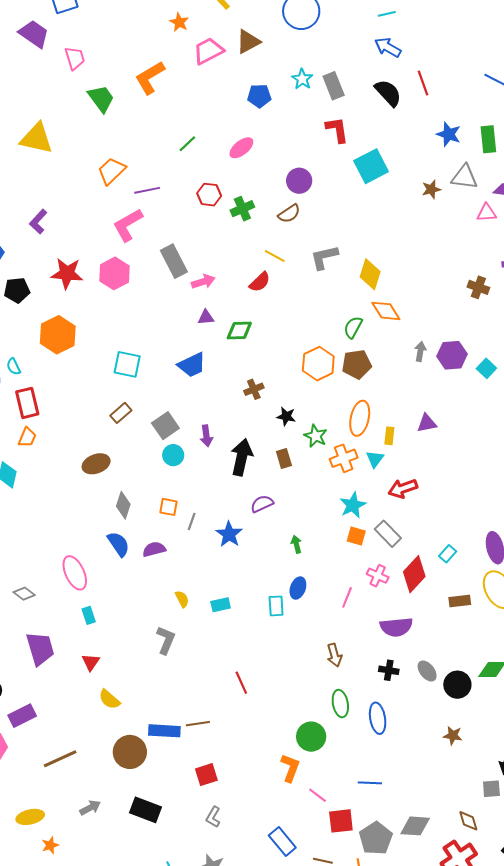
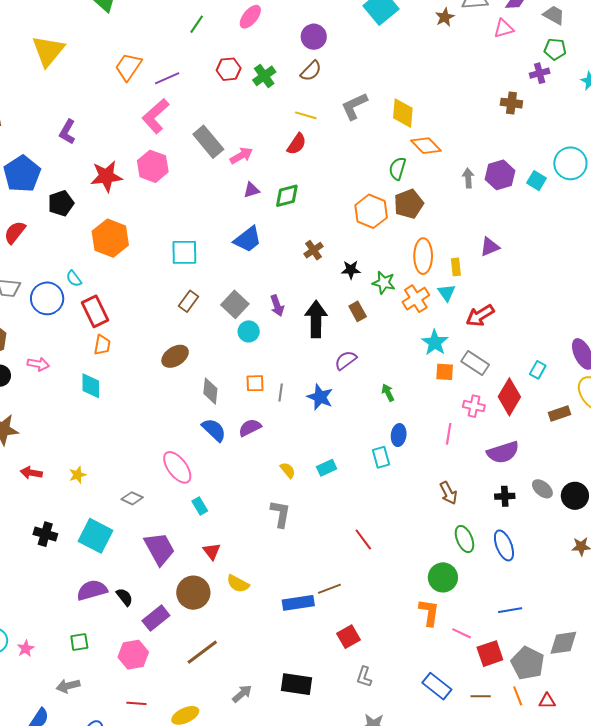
yellow triangle: (37, 138) -> (48, 51), turned -51
brown circle: (130, 752) -> (193, 593), moved

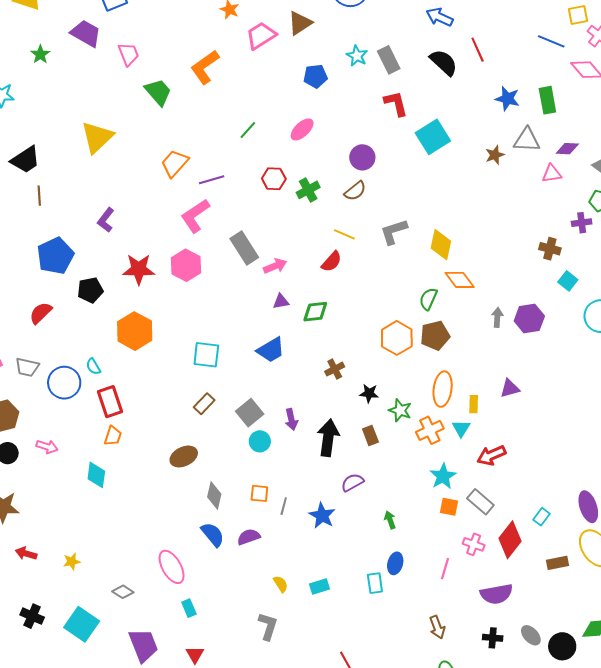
cyan square: (536, 181) -> (568, 281), moved

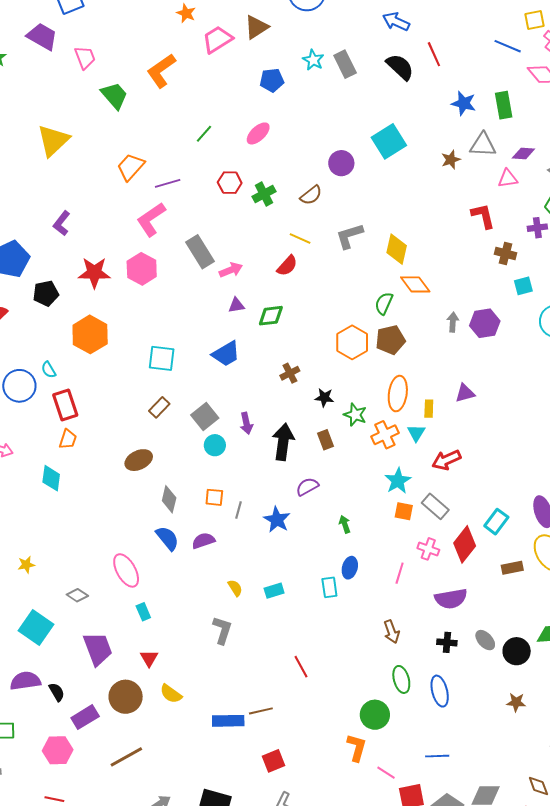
red L-shape: (396, 103) -> (483, 216), moved
purple circle: (362, 157) -> (341, 163), moved
cyan square: (568, 281) -> (523, 286), turned 36
cyan rectangle: (542, 517) -> (496, 522), size x1.4

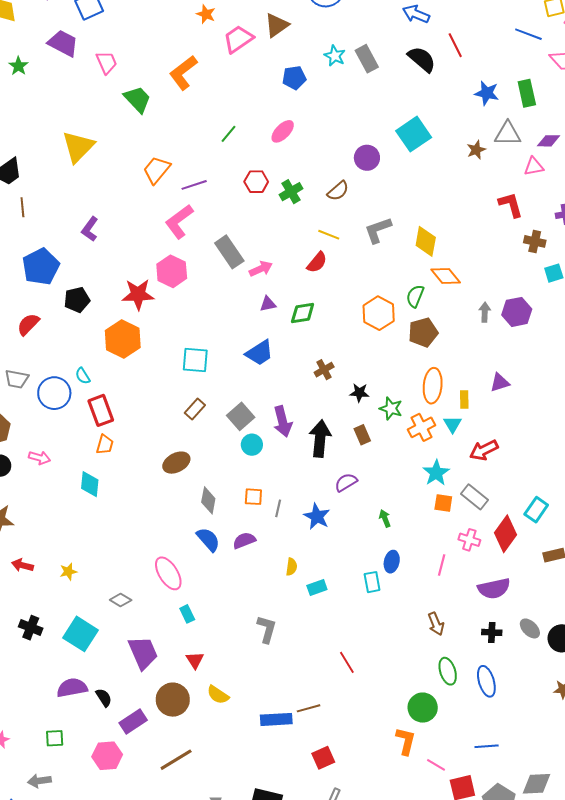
red star: (94, 273) -> (138, 294), moved
orange hexagon: (352, 342) -> (379, 313), moved
purple arrow: (246, 423) -> (283, 421), size x1.4
yellow semicircle: (235, 588) -> (292, 567), moved, turned 42

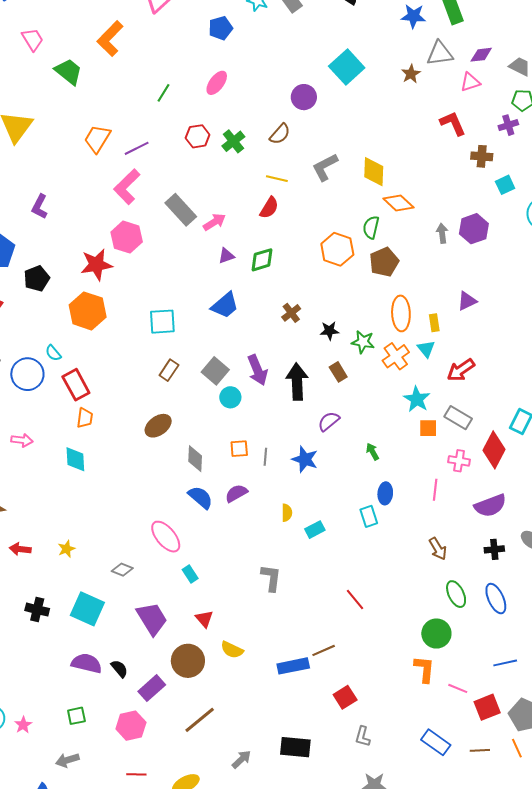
purple semicircle: (72, 688) -> (87, 663), turned 32

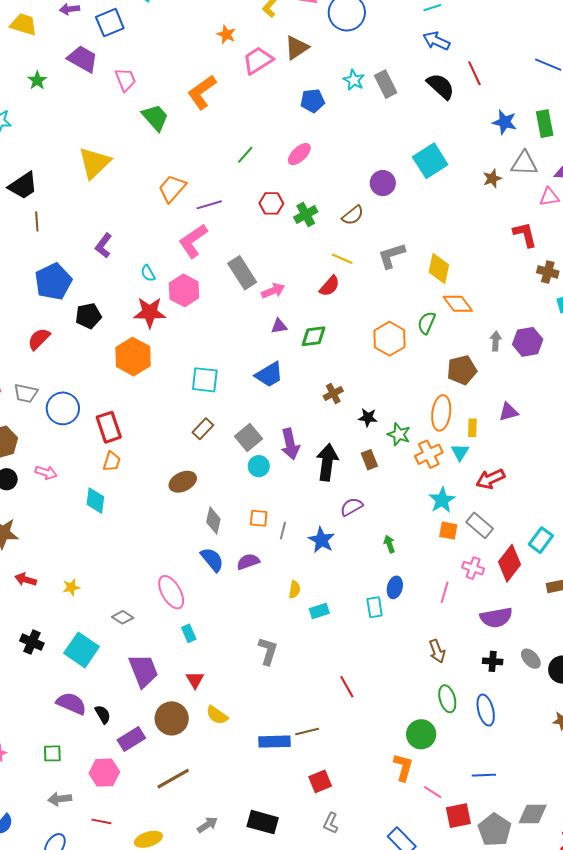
brown pentagon: (384, 262) -> (462, 370), moved
cyan semicircle: (53, 353) -> (148, 273), moved
gray arrow: (67, 760) -> (60, 799), moved

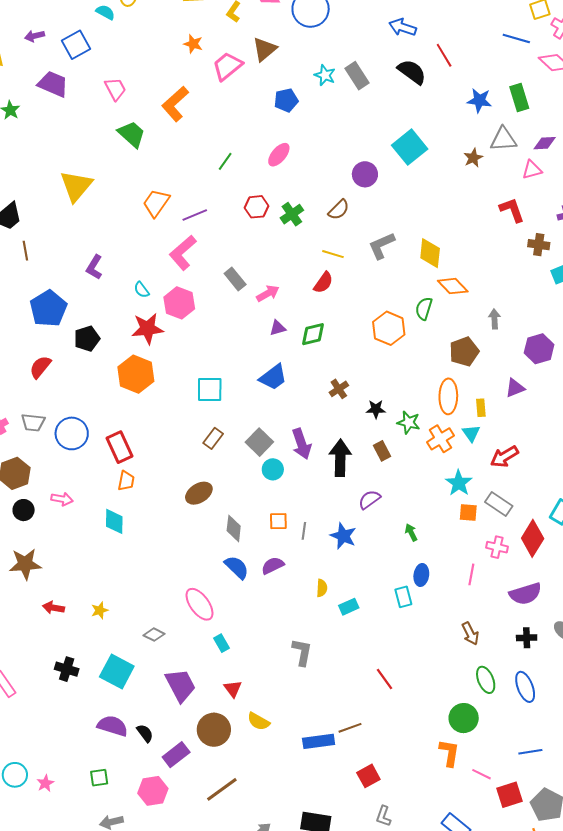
pink trapezoid: (125, 80) -> (115, 89), moved
gray rectangle: (242, 273) -> (235, 279), size x0.7
purple hexagon: (528, 342) -> (539, 349), moved

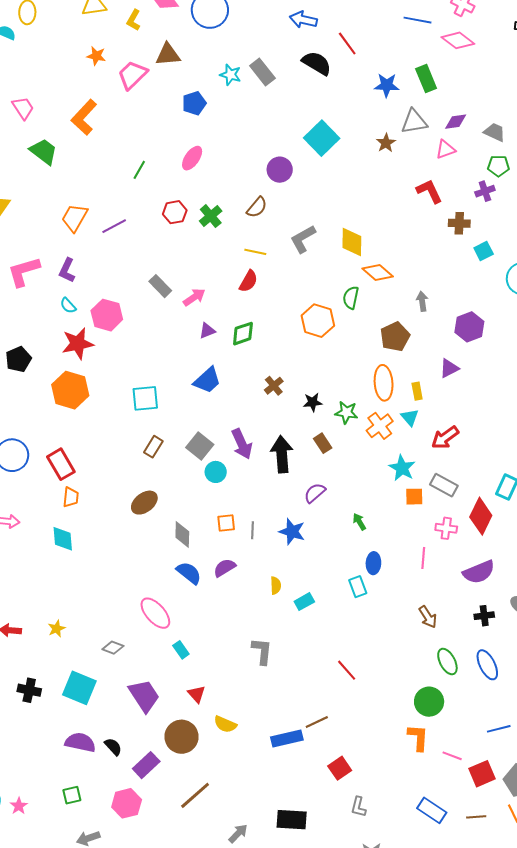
brown triangle: (265, 49) -> (168, 55), turned 40
pink L-shape: (183, 253) -> (24, 272), moved, turned 30
purple L-shape: (94, 267) -> (67, 270), moved

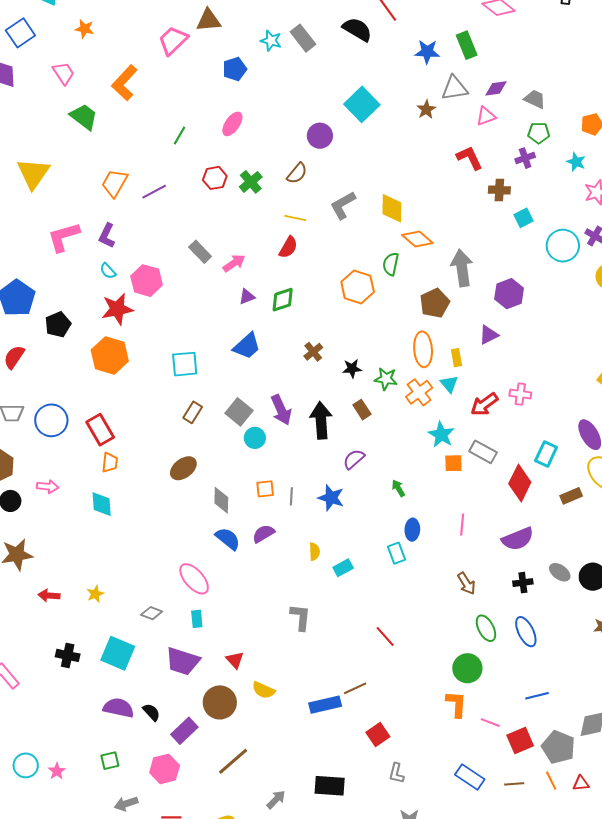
orange star: (96, 56) -> (85, 29), moved
gray arrow: (422, 301) -> (462, 268), size x1.8
pink cross: (446, 528) -> (520, 394), moved
cyan rectangle: (181, 650) -> (197, 619), moved, turned 30
purple trapezoid: (144, 696) -> (183, 661), turned 141

